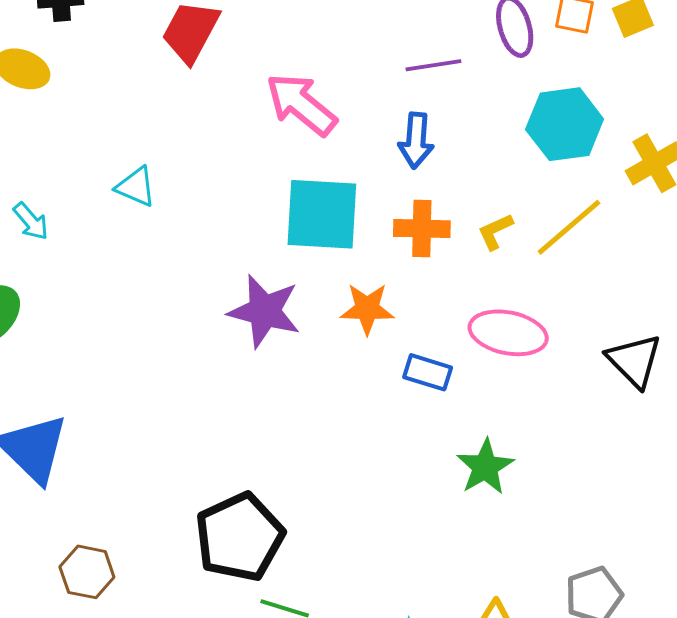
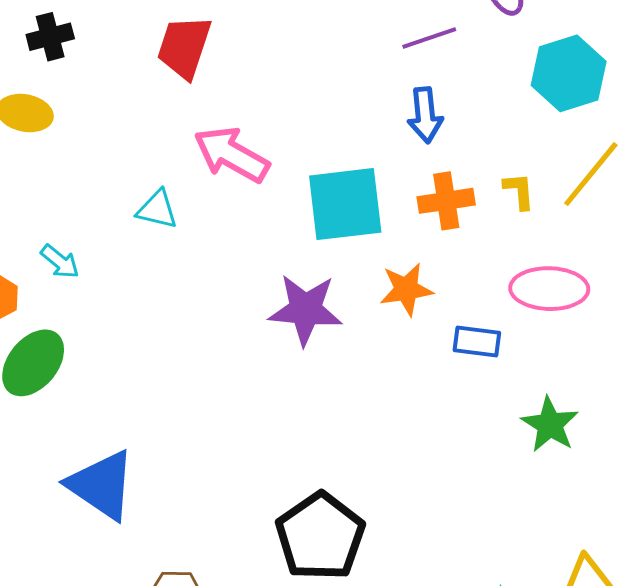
pink arrow: (301, 104) -> (232, 154), moved
yellow L-shape: (495, 231) -> (519, 191), turned 120

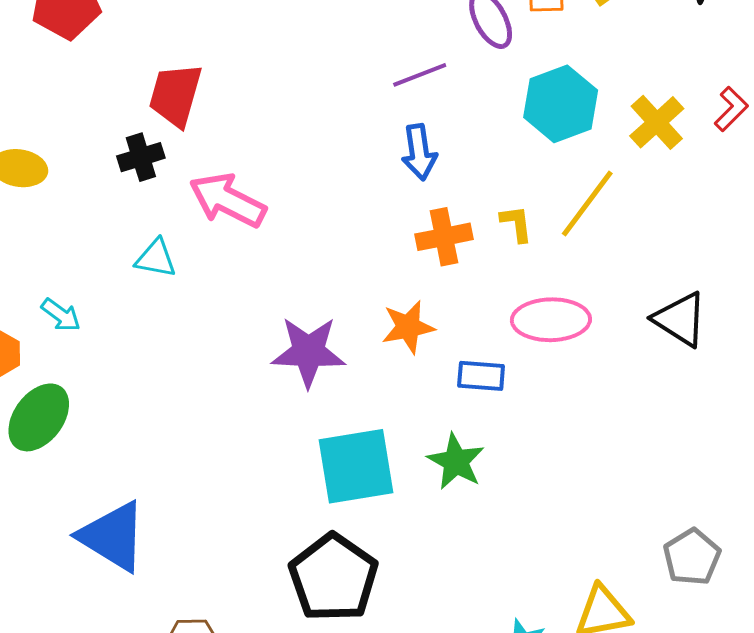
black cross: (50, 37) -> (141, 157), moved
cyan square: (345, 204) -> (356, 466), moved
green star: (550, 425) -> (456, 461), moved

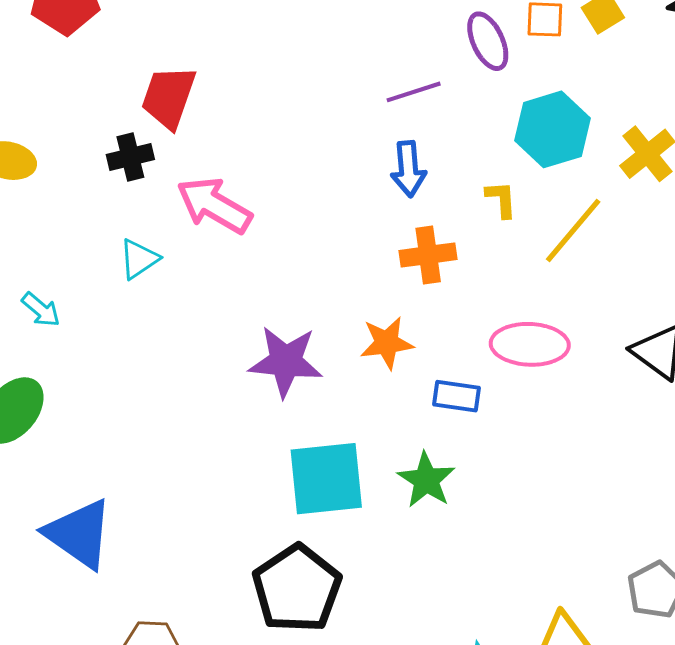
yellow L-shape: (516, 224) -> (501, 199), moved
cyan triangle: (156, 258) -> (139, 259), turned -48

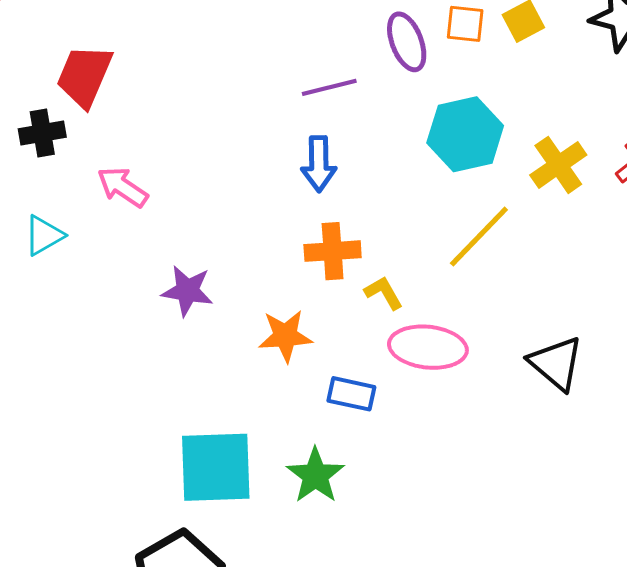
yellow L-shape: (501, 199) -> (384, 293), moved, turned -30
pink arrow: (214, 205) -> (123, 187), size x0.7
purple star: (286, 361) -> (187, 291), moved, size x0.7

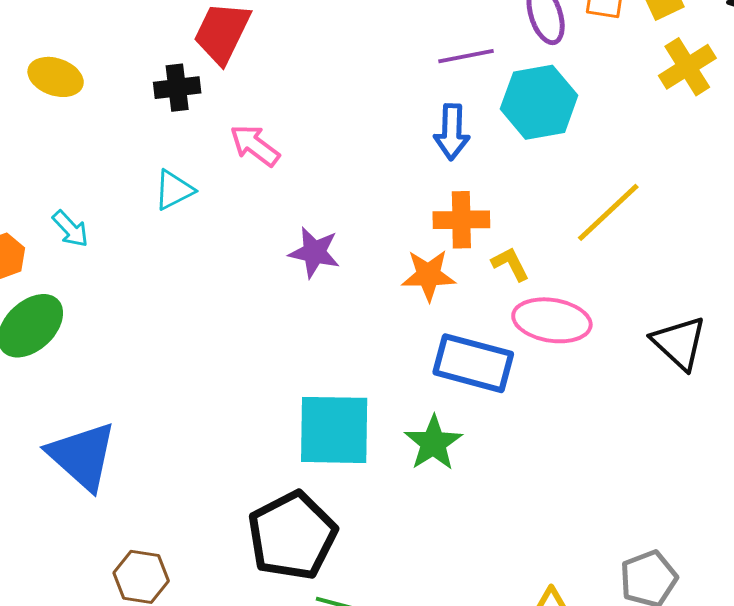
cyan hexagon: (465, 134) -> (539, 102), moved
yellow cross: (558, 165) -> (687, 67), moved
orange star: (285, 336) -> (428, 275), moved
blue rectangle: (351, 394) -> (473, 363), size x1.6

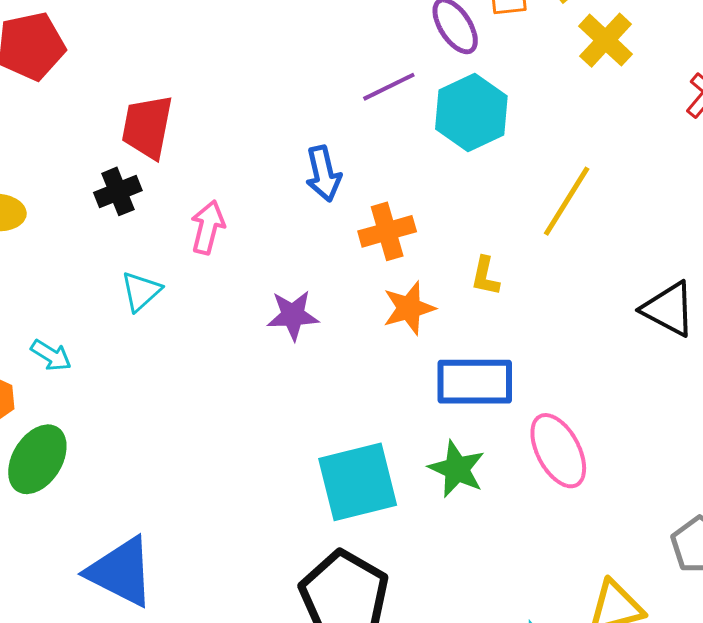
blue arrow: (452, 132) -> (323, 174), moved
pink arrow: (255, 145) -> (208, 227), turned 82
orange cross: (461, 220) -> (387, 231), moved
yellow L-shape: (510, 264) -> (485, 276), turned -126
pink ellipse: (552, 320) -> (558, 451), moved, turned 68

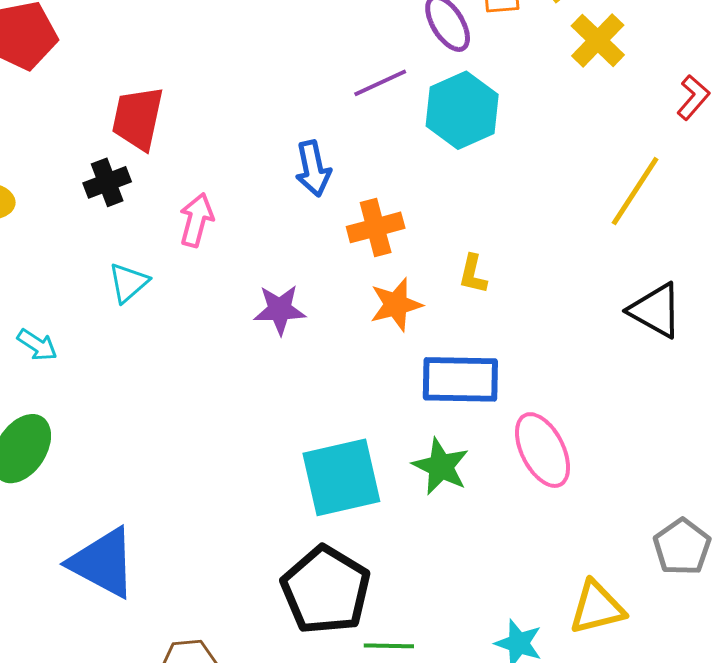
yellow line: (567, 201) -> (635, 191), moved

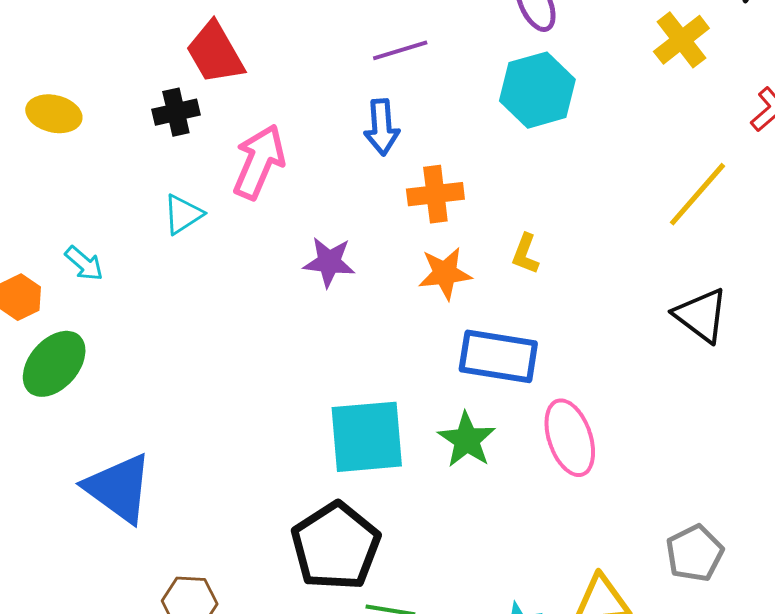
purple line: (380, 83) -> (400, 50), moved
red trapezoid: (138, 118) -> (215, 53), turned -50
pink arrow: (196, 220) -> (259, 162), size x1.4

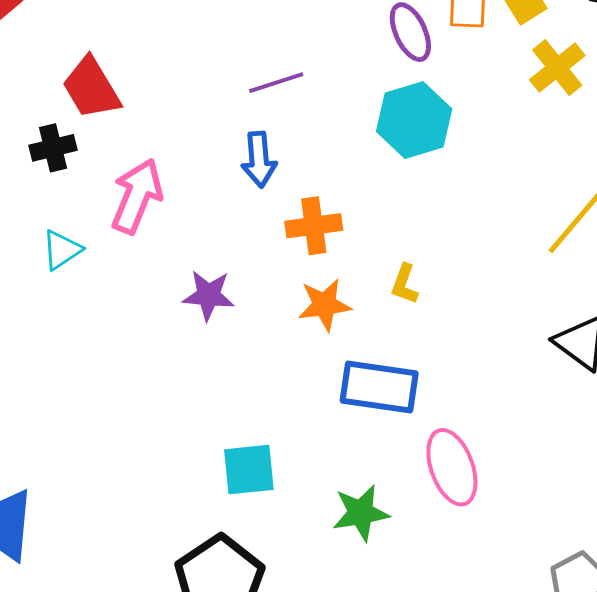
cyan square: (367, 437) -> (249, 470), size x0.7
green star: (467, 440) -> (361, 513), moved, turned 30

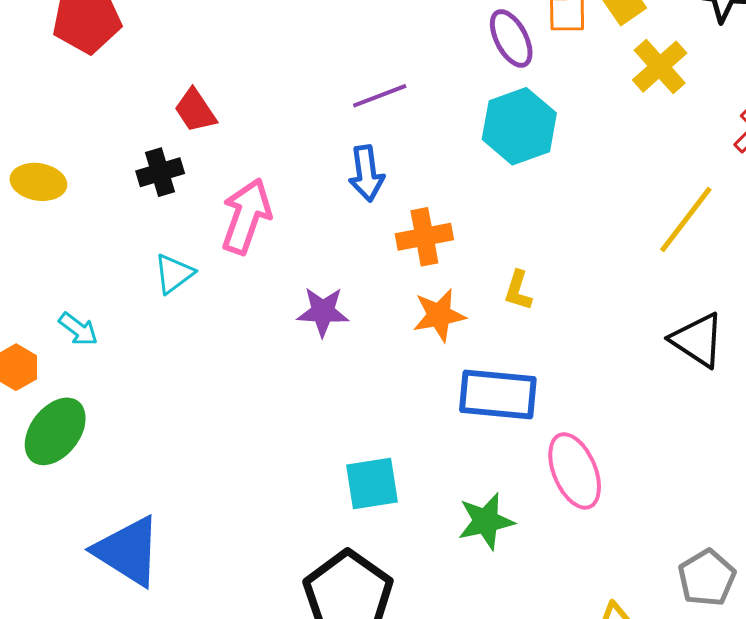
red trapezoid: (91, 88) -> (195, 110), size x0.7

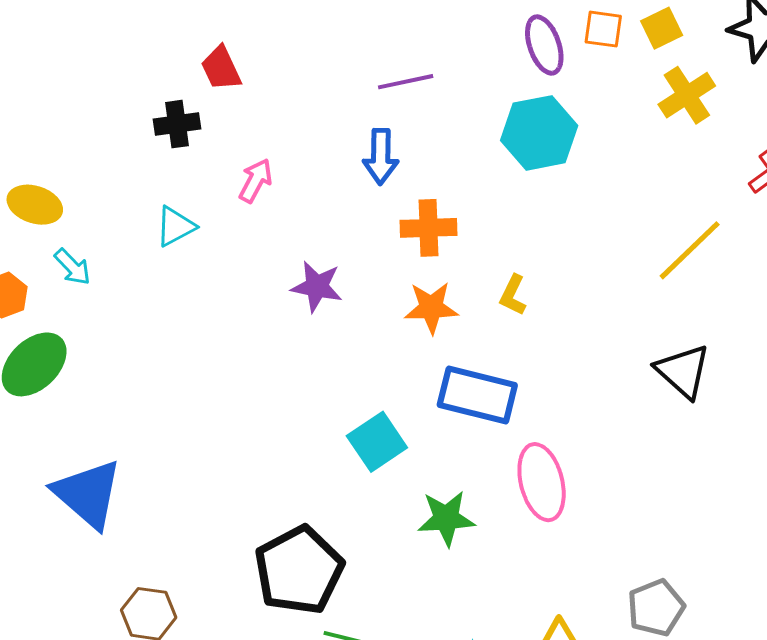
yellow ellipse: (38, 182) -> (35, 205), moved
pink arrow: (246, 216) -> (256, 181), size x0.6
cyan square: (372, 484) -> (377, 442), moved, turned -34

